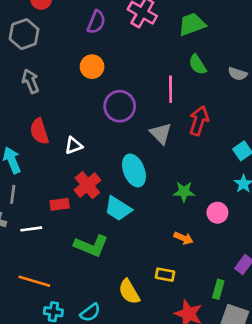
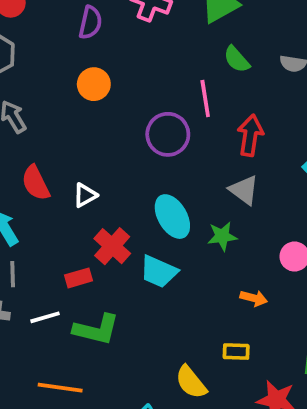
purple circle: (120, 106) -> (168, 134), moved
gray triangle: (161, 133) -> (244, 190), moved
green star: (184, 192) -> (222, 236), moved
green L-shape: (91, 246) -> (96, 329), moved

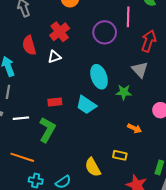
red cross: (112, 246) -> (60, 32), moved
red rectangle: (78, 278) -> (55, 102), moved
green L-shape: (96, 329) -> (47, 130), turned -85

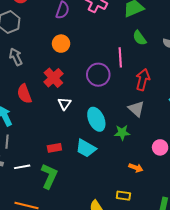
white triangle: (54, 57) -> (65, 104), moved, turned -32

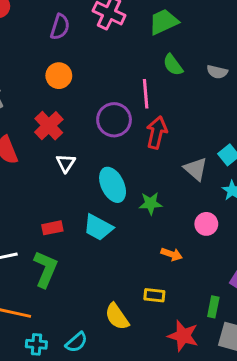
red arrow: (143, 80) -> (157, 133), moved
gray triangle: (136, 109) -> (196, 169), moved

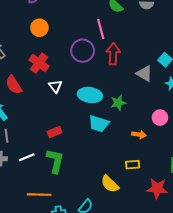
cyan ellipse: (113, 185) -> (90, 95), turned -45
pink circle: (206, 224) -> (160, 118), moved
cyan trapezoid: (98, 227) -> (99, 124), moved

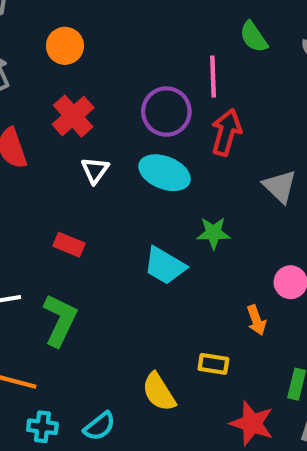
orange circle: (39, 28) -> (65, 46), moved
cyan ellipse: (90, 95) -> (165, 173), moved
red rectangle: (55, 132) -> (69, 245), moved, turned 32
orange arrow: (139, 135) -> (256, 320), moved, turned 48

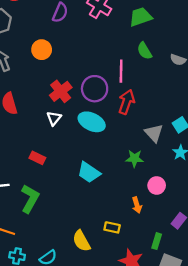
red cross: (73, 116) -> (61, 91), moved
green star: (213, 233) -> (135, 158), moved

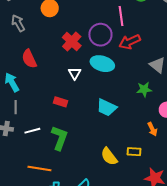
red arrow: (127, 102) -> (130, 42), turned -125
white triangle: (54, 118) -> (75, 73), moved
yellow semicircle: (81, 241) -> (109, 156), moved

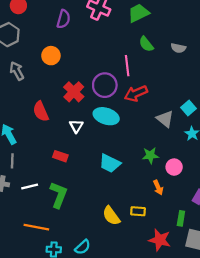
red semicircle: (29, 59) -> (41, 111), moved
green star: (144, 89) -> (150, 155), moved

